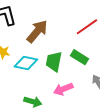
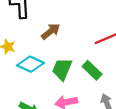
brown arrow: (37, 31) -> (51, 31), size x0.7

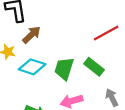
brown arrow: (51, 31) -> (32, 35), moved

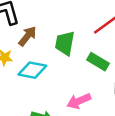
green trapezoid: (64, 69) -> (65, 43), moved

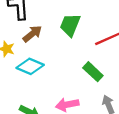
green trapezoid: (65, 43) -> (70, 25), moved

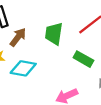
green trapezoid: (70, 25) -> (54, 34), moved

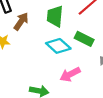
cyan diamond: (23, 68) -> (58, 46), moved, turned 35

